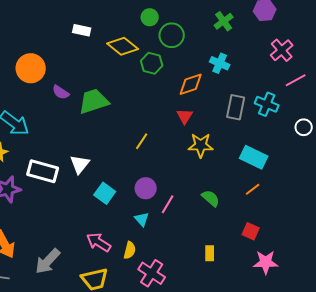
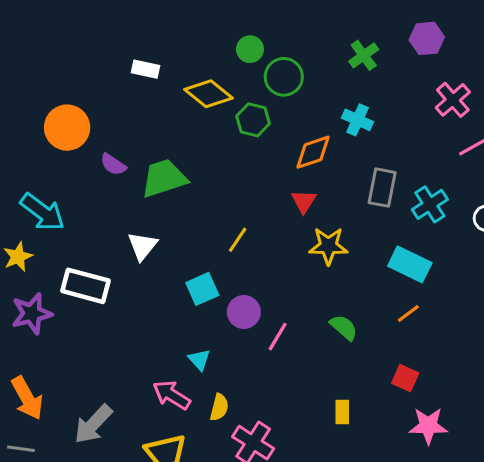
cyan cross: (267, 104) -> (430, 204), moved, turned 35
white triangle: (80, 164) -> (142, 246), moved
cyan square: (105, 193) -> (202, 289), moved, turned 30
cyan triangle: (142, 219) -> (199, 360), moved

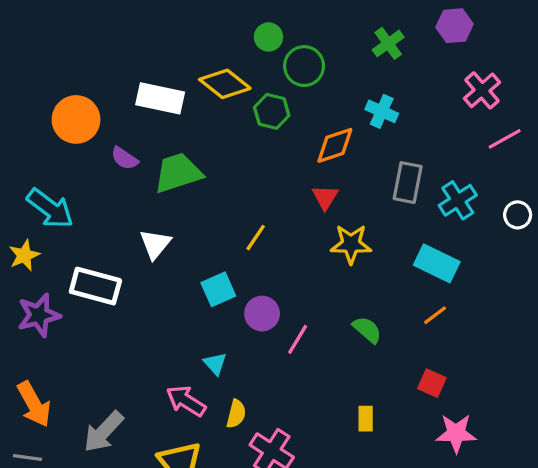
white rectangle: (145, 69) -> (160, 98), moved, size x1.6

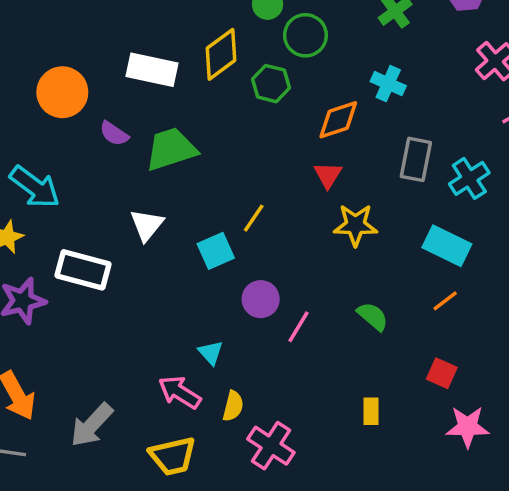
yellow diamond: (225, 84) -> (221, 54), turned -75
cyan square: (218, 289) -> (216, 251), moved

